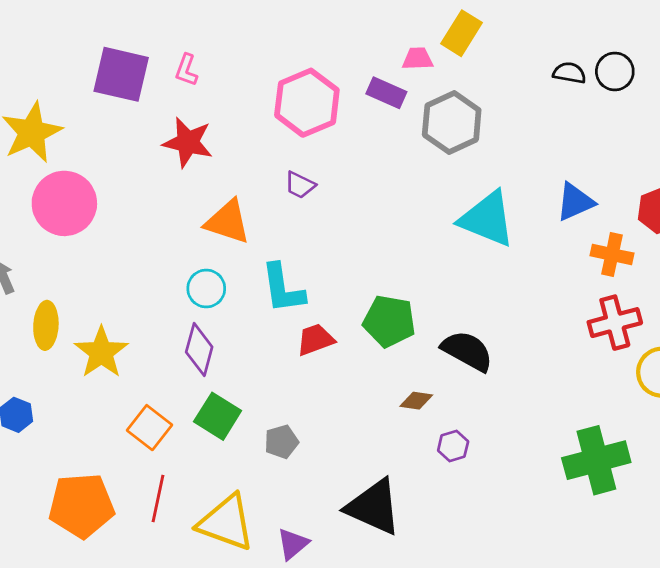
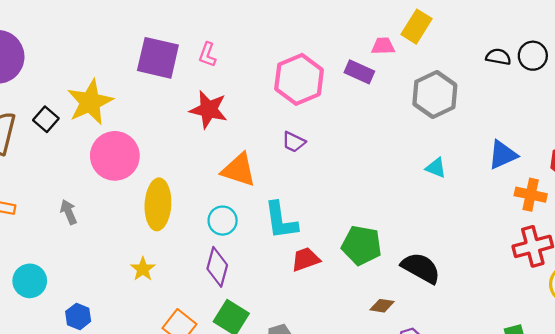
gray hexagon: (452, 123) -> (435, 94), moved
cyan triangle: (487, 219) -> (436, 168), size x0.5
yellow ellipse: (46, 325) -> (158, 204), moved, size x1.4
yellow star: (101, 352) -> (143, 269), size x0.6

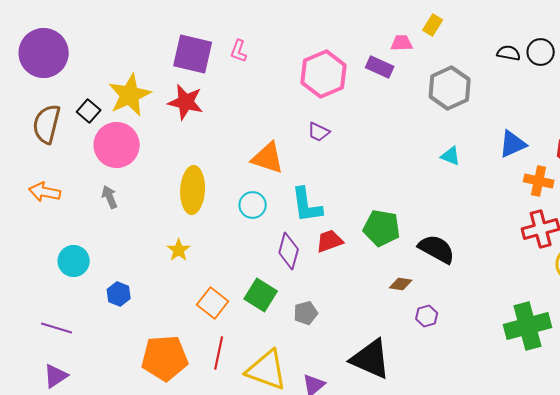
yellow rectangle: (416, 27) -> (433, 25), size x0.7
red star: (209, 110) -> (186, 102), moved
pink circle: (115, 156) -> (117, 145), moved
purple diamond: (217, 267) -> (289, 251), moved

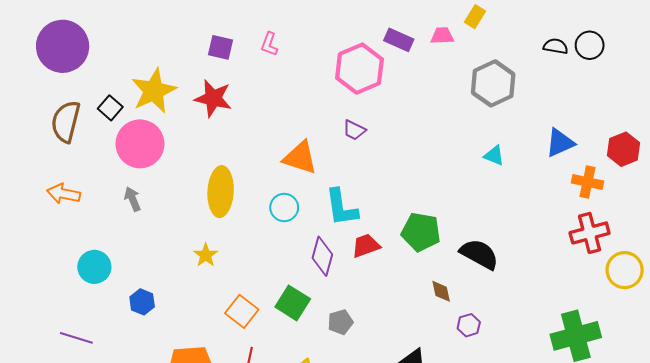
purple square: (193, 54) -> (221, 47), size x0.6
purple rectangle: (380, 67) -> (399, 40), moved
brown diamond: (401, 284) -> (441, 291), turned 70

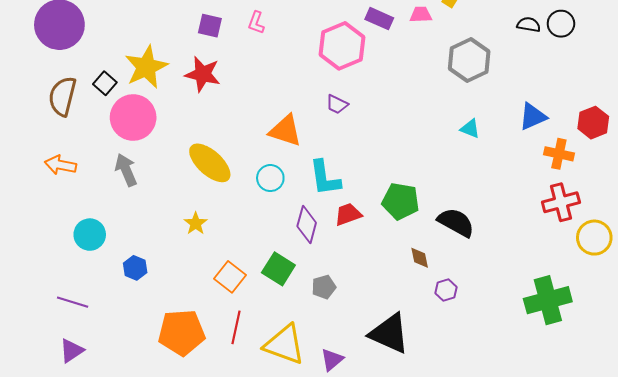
yellow ellipse: (221, 192) -> (210, 163), turned -51
gray arrow: (133, 199) -> (126, 170), size x1.4

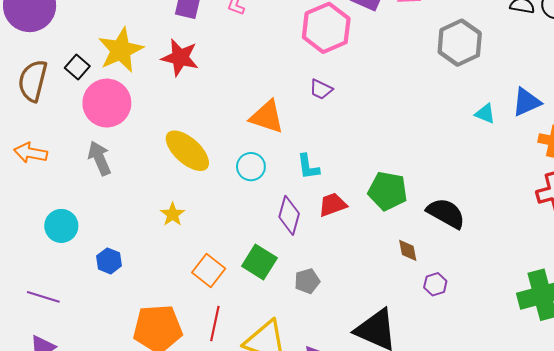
cyan triangle: (470, 129) -> (485, 114), moved
cyan L-shape: (325, 178) -> (308, 167), size x0.7

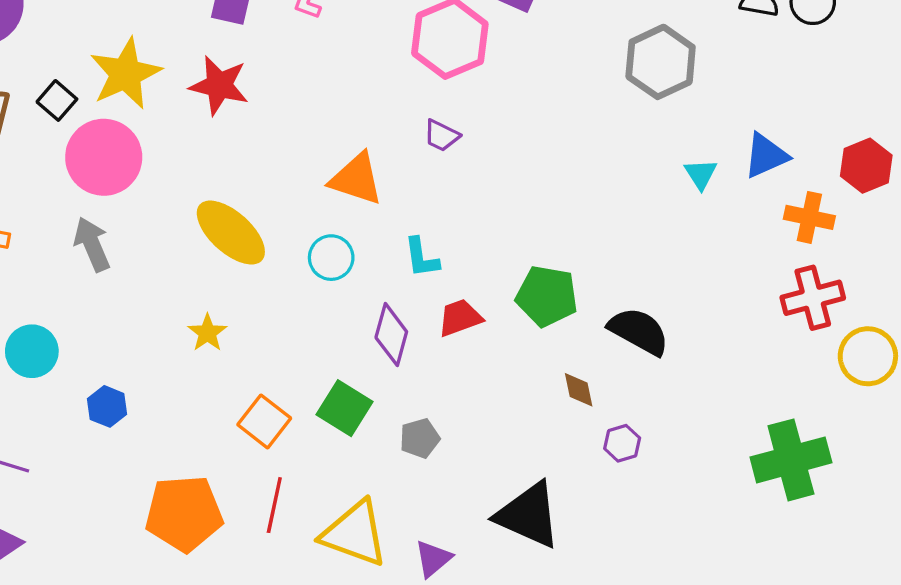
cyan triangle: (485, 114) -> (701, 174), turned 35

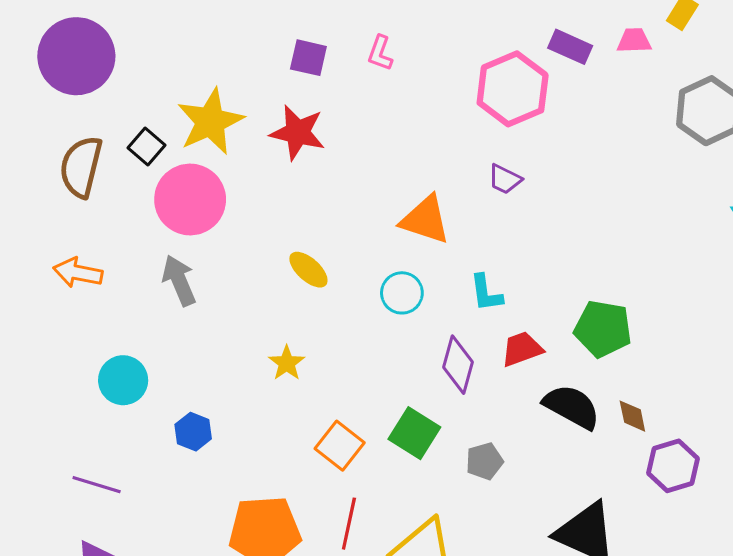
yellow ellipse: (231, 233) -> (308, 270), size x0.6
black semicircle: (639, 331) -> (572, 407), moved
purple hexagon: (622, 443) -> (673, 466), size x1.5

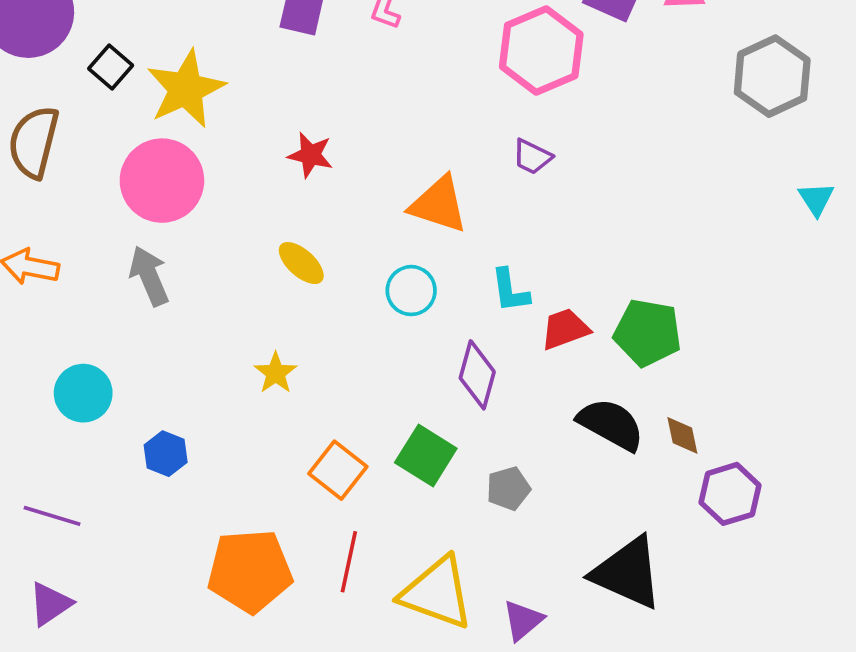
red star: (298, 133) -> (310, 155), moved, size x0.7
black square: (146, 147) -> (111, 67), moved
red trapezoid: (522, 349) -> (565, 329), moved

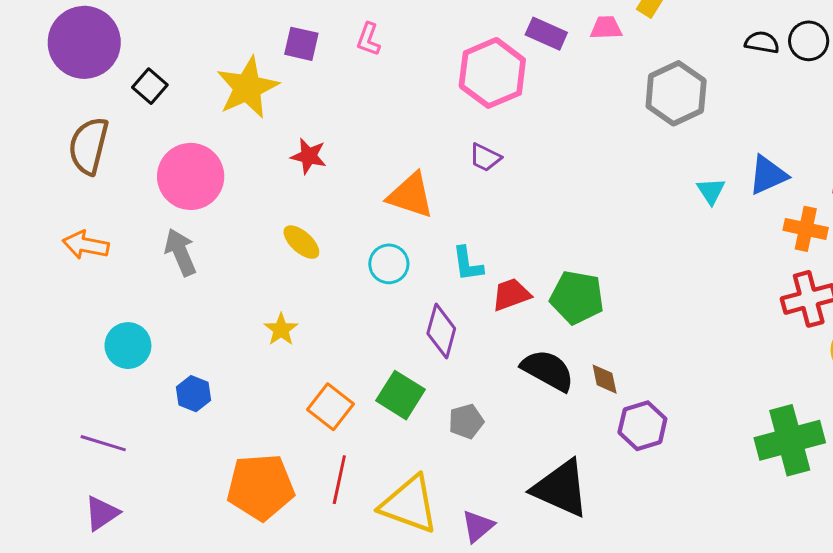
yellow star: (186, 89) -> (247, 88), moved

